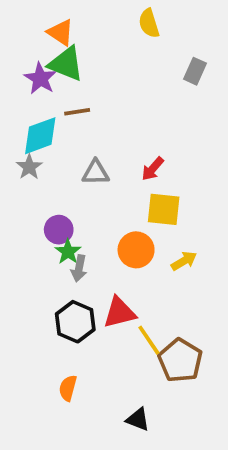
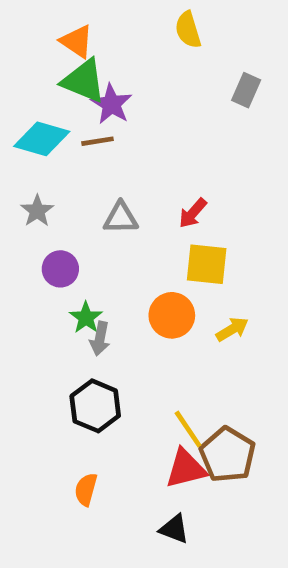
purple star: (40, 79) -> (111, 104), moved
cyan diamond: (40, 136) -> (42, 139), moved, turned 36
purple circle: (59, 230) -> (60, 269), moved
red triangle: (119, 313) -> (186, 469), moved

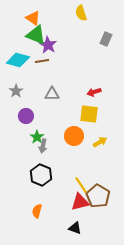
red arrow: (193, 213) -> (94, 92), moved, turned 32

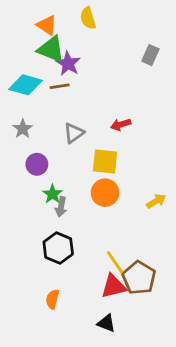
yellow semicircle: (81, 13) -> (88, 18), moved
red arrow: (94, 92) -> (121, 125), moved
gray triangle: (52, 94) -> (74, 133), turned -35
yellow square: (89, 114) -> (105, 161), moved
yellow arrow: (100, 142) -> (156, 201), moved

